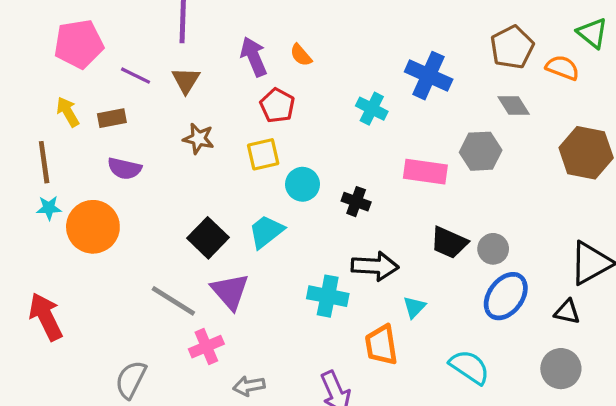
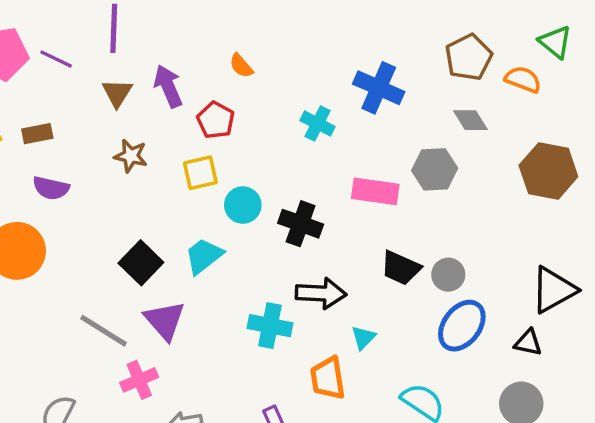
purple arrow: (254, 57) -> (168, 86), moved
purple line: (135, 76) -> (56, 59), moved
black cross: (356, 202) -> (301, 224), size x1.4

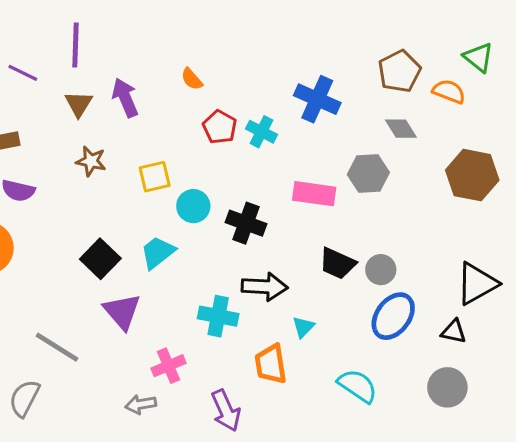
red pentagon: (216, 120) -> (220, 127), moved
gray line: (104, 331) -> (57, 347), moved
pink cross: (139, 380) -> (169, 366), moved

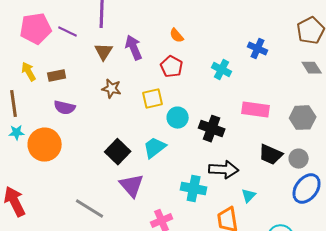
blue cross: (317, 99) -> (258, 49), size x0.7
red pentagon: (220, 127) -> (172, 67), moved
gray hexagon: (368, 174) -> (303, 118), moved

